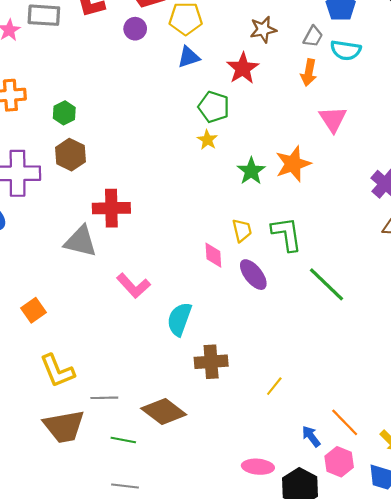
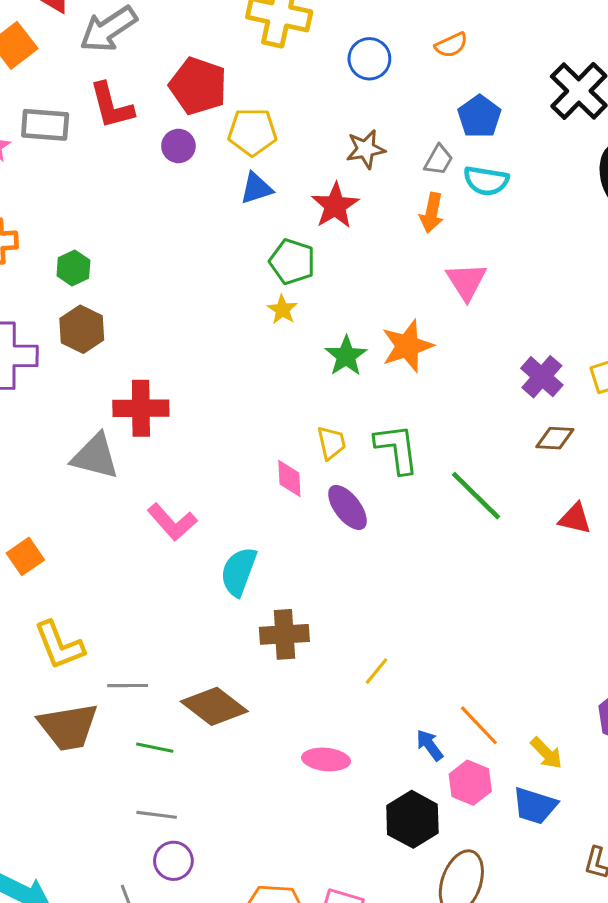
green line: (327, 284) -> (476, 496), moved
pink ellipse: (258, 467) -> (326, 759), moved

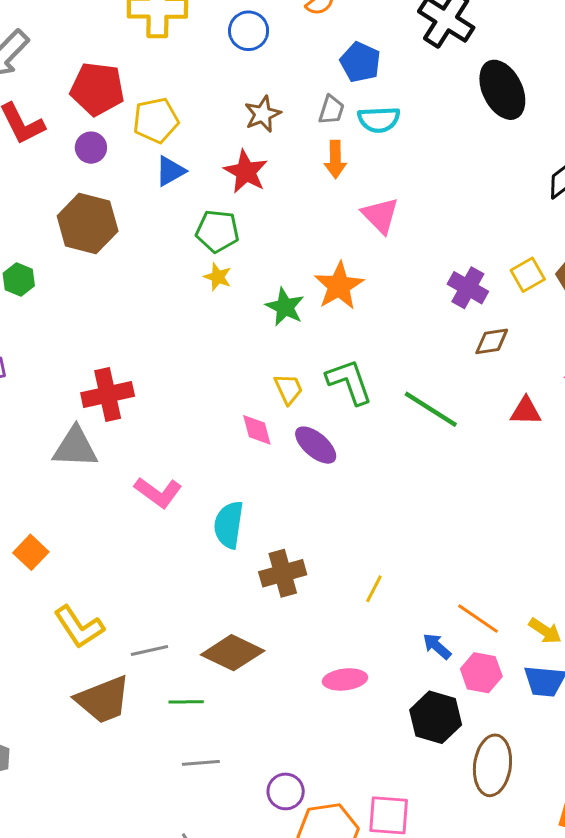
brown hexagon: (82, 329) -> (88, 224), moved, size x1.4
purple circle: (173, 861) -> (286, 791), moved

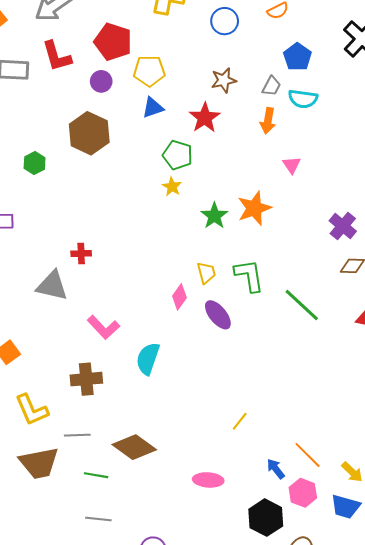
pink triangle: (380, 215) -> (292, 165), size x0.7
red cross: (108, 394) -> (81, 254), size x0.6
pink diamond: (257, 430) -> (179, 297), turned 40
brown cross: (283, 573) -> (86, 379), moved

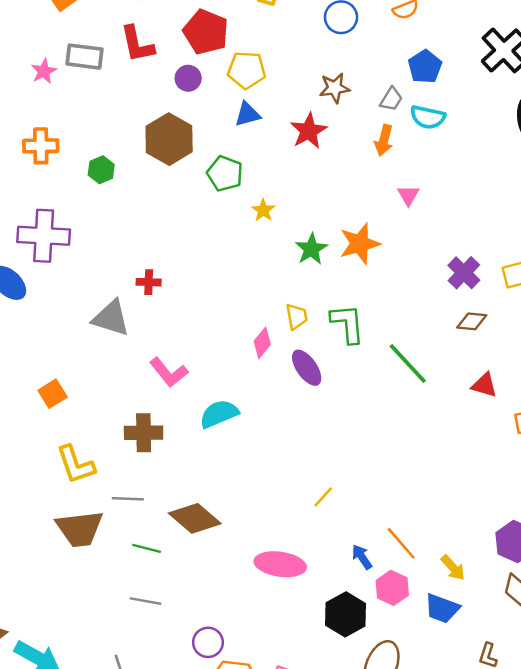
green pentagon: (178, 155) -> (225, 174), moved
cyan semicircle: (148, 359) -> (219, 414), turned 44
pink ellipse: (208, 480) -> (280, 564), size x1.4

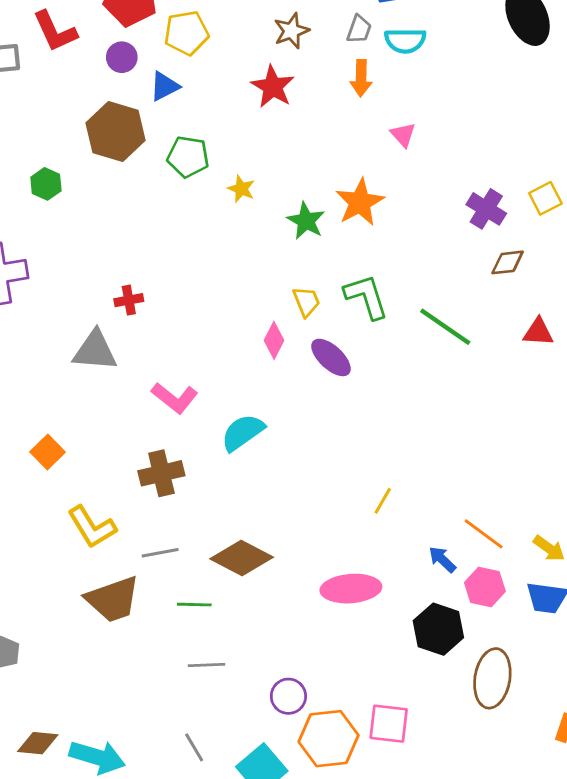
blue triangle: (247, 114) -> (164, 86), moved

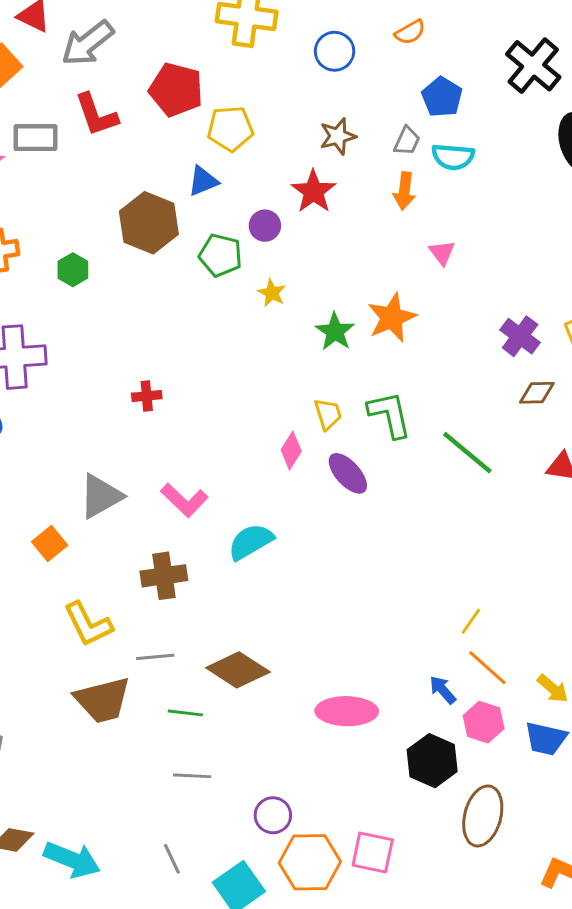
purple circle: (122, 57) -> (265, 226), moved
gray triangle: (95, 351) -> (101, 496), moved, turned -39
yellow line: (383, 501) -> (471, 621), moved

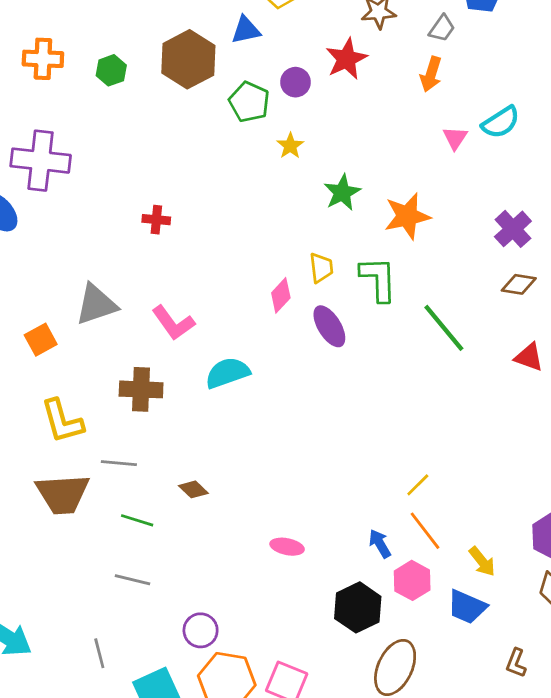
cyan semicircle: (453, 157) -> (501, 122), moved, turned -48
green hexagon: (73, 270) -> (111, 70), moved
orange star: (392, 318) -> (407, 216), moved
brown diamond: (238, 670) -> (193, 489), size x0.5
pink ellipse: (347, 711) -> (287, 547), size x0.6

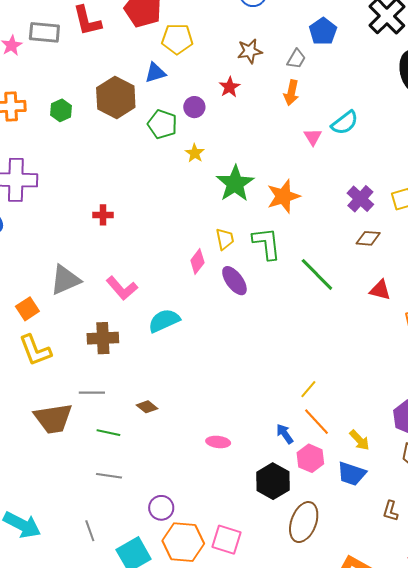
red star: (346, 59) -> (230, 87), size x0.7
green star: (342, 193) -> (235, 184), size x1.4
yellow L-shape: (62, 421) -> (35, 350), moved

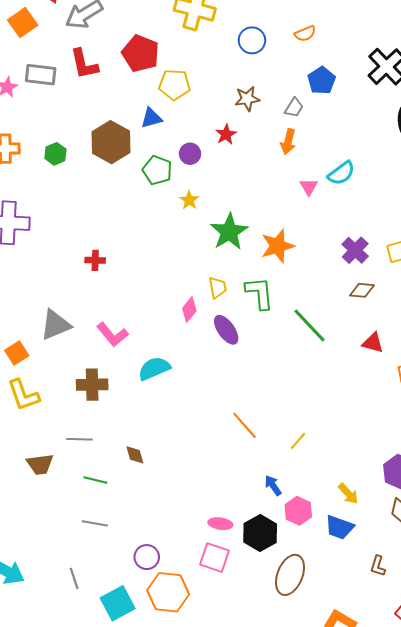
brown diamond: (147, 407) -> (135, 455), turned 35
brown trapezoid: (53, 418) -> (40, 464), size x0.7
orange line: (316, 422) -> (245, 425), moved
pink ellipse: (218, 442) -> (220, 524), moved
pink square: (227, 540) -> (215, 558), moved

